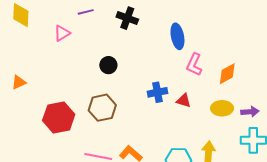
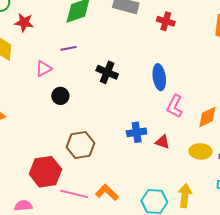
black cross: (127, 18) -> (107, 72), moved
black circle: (108, 65) -> (60, 96), moved
red hexagon: (59, 117) -> (45, 172), moved

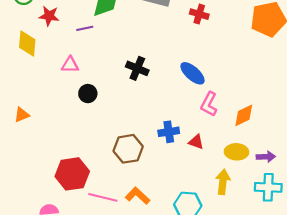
purple line: (68, 48) -> (85, 28), moved
pink triangle: (44, 69) -> (70, 65), turned 30
blue ellipse: (159, 77) -> (193, 73), turned -40
brown hexagon: (80, 145) -> (128, 149), moved
yellow arrow: (185, 196) -> (223, 182), moved

